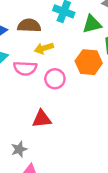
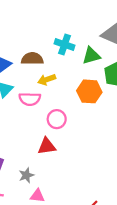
pink circle: (55, 79) -> (57, 119), moved

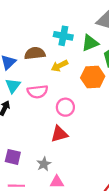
yellow arrow: (47, 80) -> (59, 66), moved

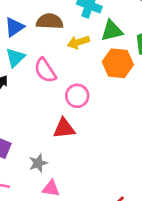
green triangle: (90, 43) -> (112, 31), moved
pink semicircle: (37, 92) -> (45, 70), turned 54

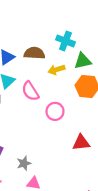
red triangle: (64, 128) -> (81, 143), moved

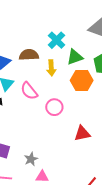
cyan cross: (65, 41) -> (57, 40), turned 30
yellow arrow: (56, 70) -> (51, 68), turned -70

